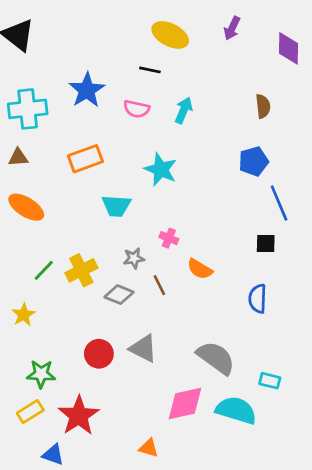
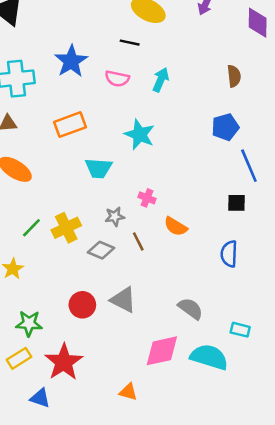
gray semicircle: (216, 358) -> (191, 309), size x0.7

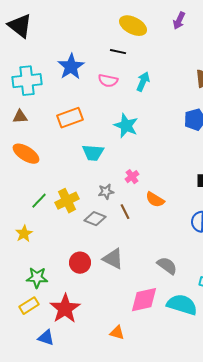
pink cross: (147, 198) -> (132, 177), turned 32

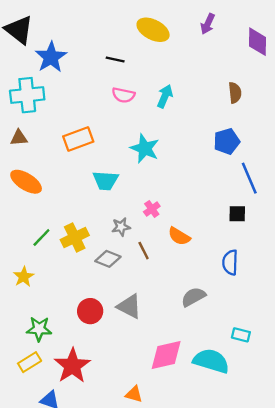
black line: (118, 52) -> (115, 59), moved
blue star: (71, 67) -> (51, 57), moved
gray semicircle: (167, 266) -> (193, 297), moved, turned -65

